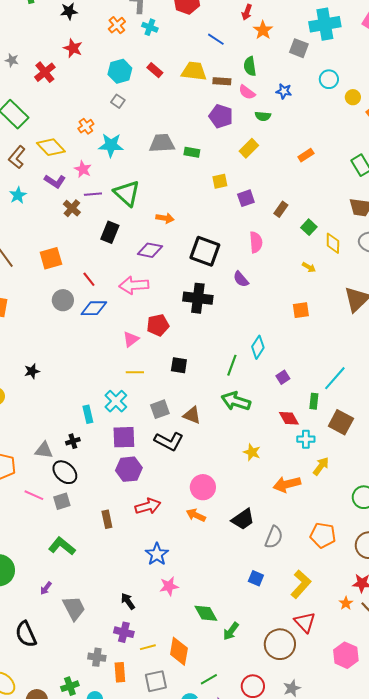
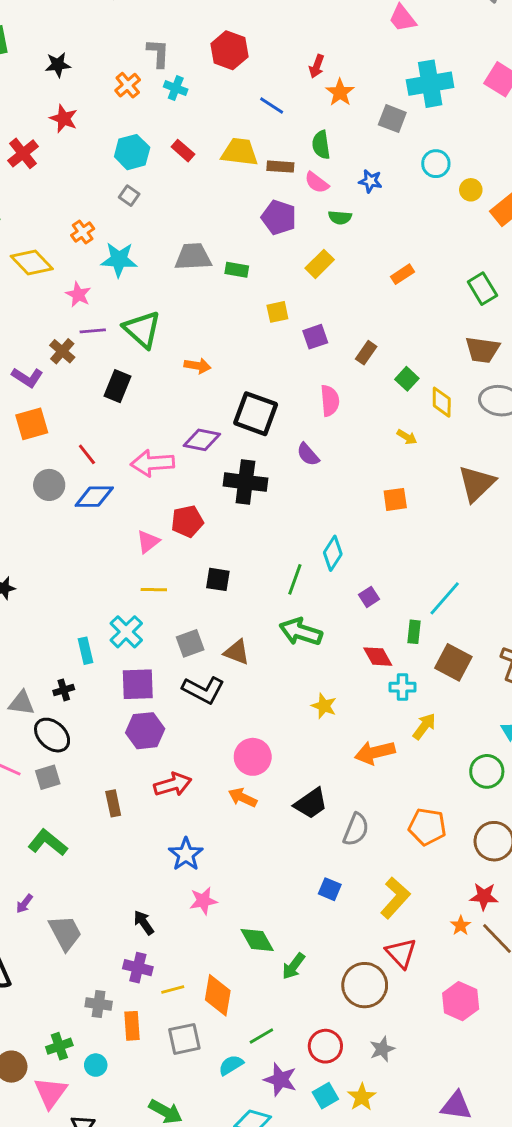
purple L-shape: (55, 181) -> (27, 377), moved
purple diamond: (150, 250) -> (202, 440), moved

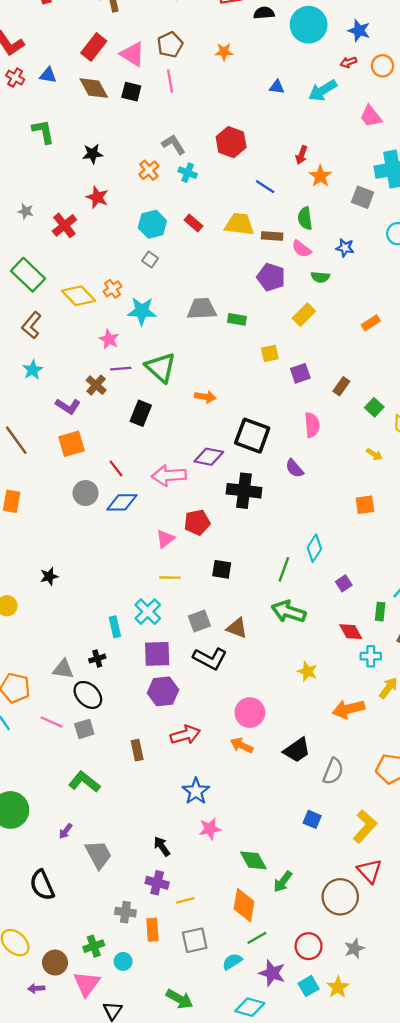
gray L-shape: (158, 53) -> (174, 144), turned -35
yellow diamond: (32, 263) -> (78, 296), moved
orange diamond: (218, 995) -> (244, 905), moved

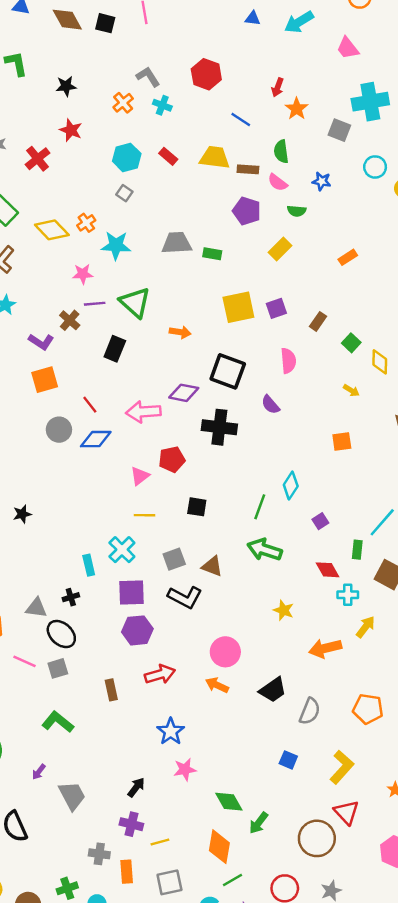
pink star: (109, 339) -> (83, 274), turned -30
yellow square: (270, 353) -> (238, 307), moved, size x1.8
black arrow: (162, 846) -> (136, 787), turned 72

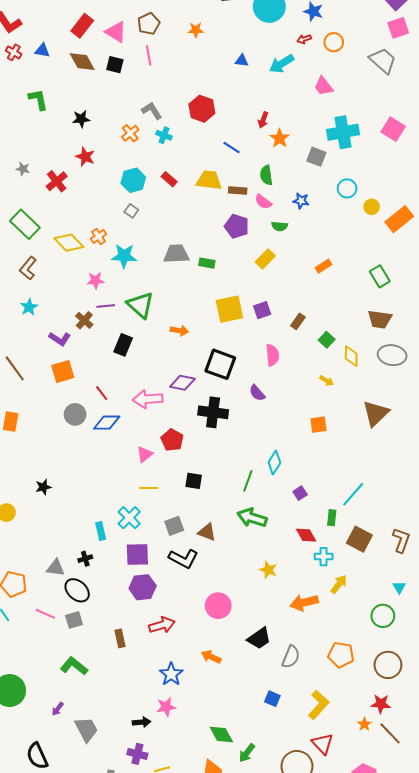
red pentagon: (172, 459) -> (172, 440), turned -30
orange arrow: (217, 685) -> (211, 657), moved
pink star: (185, 769) -> (166, 707), moved
black arrow: (136, 787) -> (142, 722), turned 48

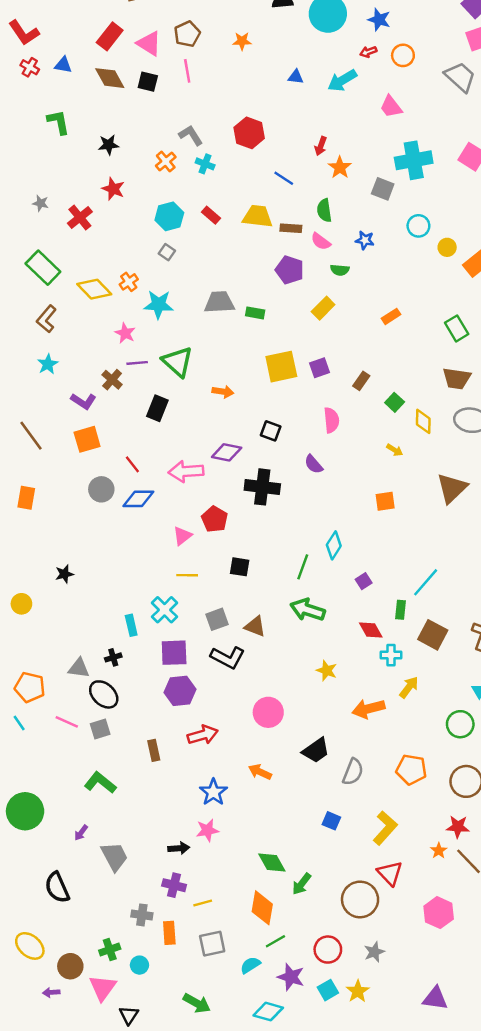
pink star: (96, 280) -> (125, 333), turned 30
black square: (220, 364) -> (271, 431), size x0.6

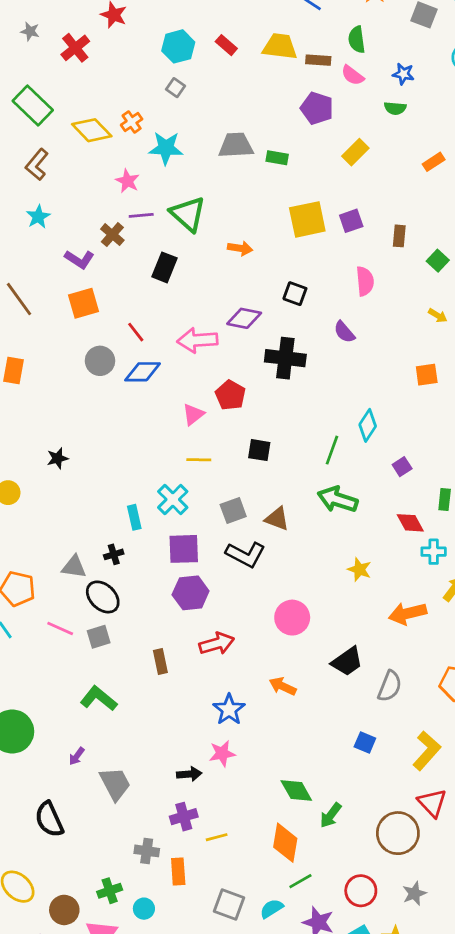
green semicircle: (340, 270) -> (395, 108), moved
brown rectangle: (361, 381) -> (399, 236), turned -30
purple cross: (174, 885) -> (184, 817), turned -30
gray square: (212, 944) -> (229, 904), moved, turned 32

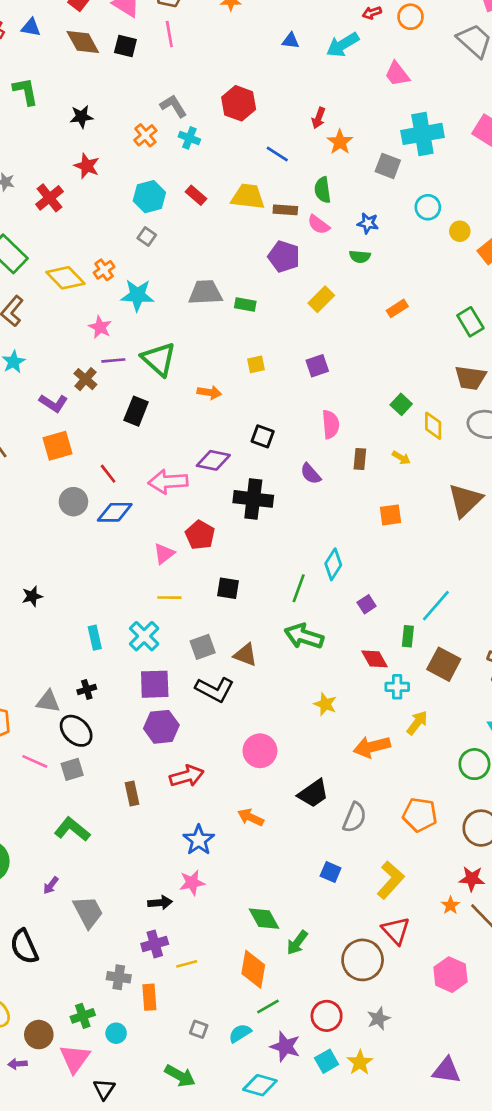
yellow square: (307, 219) -> (256, 364), moved, size x0.5
brown rectangle: (399, 236) -> (360, 459), moved
cyan rectangle: (134, 517) -> (95, 638), moved
gray square: (229, 904) -> (199, 1029), size x0.6

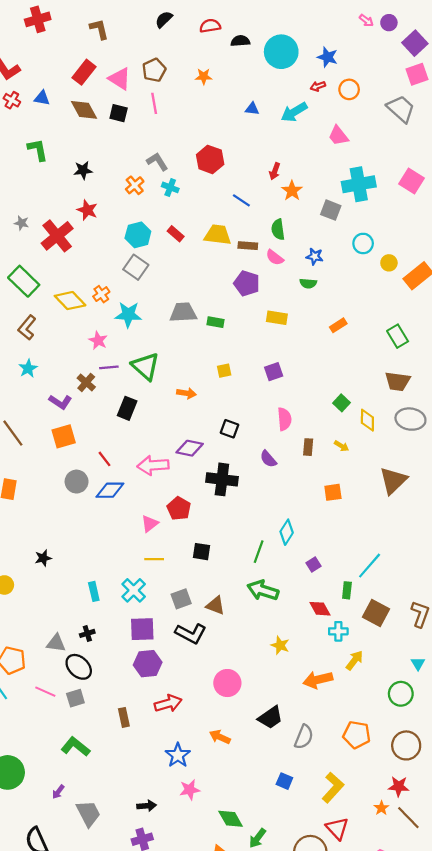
red cross: (49, 198) -> (57, 236), size x1.4
gray square: (147, 237) -> (136, 267), size x1.6
yellow rectangle: (321, 299) -> (277, 318), turned 54
pink star: (192, 883) -> (190, 790), moved

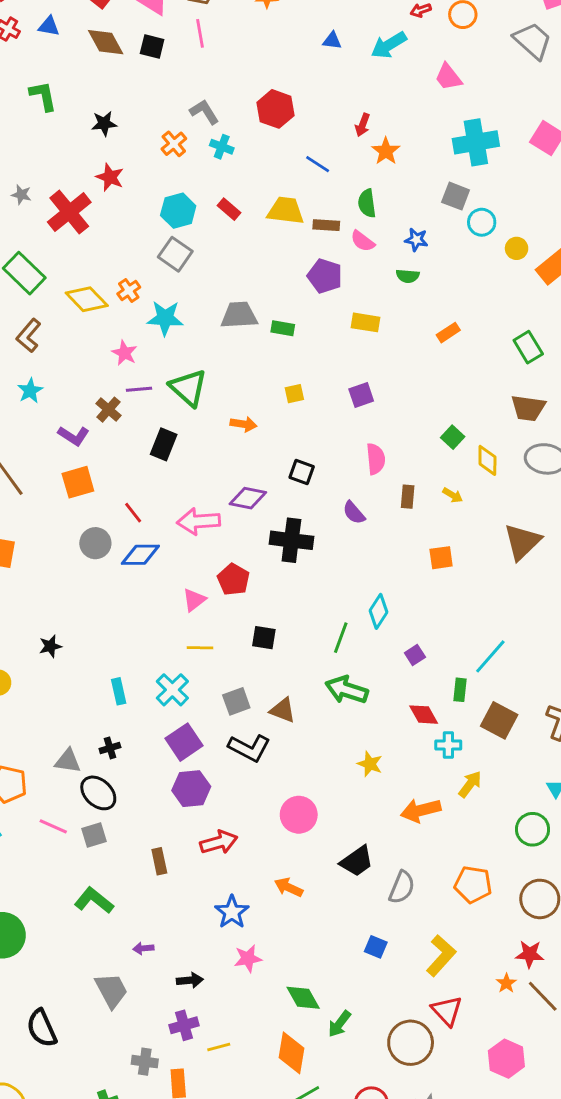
gray square: (331, 210) -> (456, 196), moved
purple square: (142, 629) -> (184, 742), turned -32
purple arrow: (58, 792) -> (143, 948), moved, turned 48

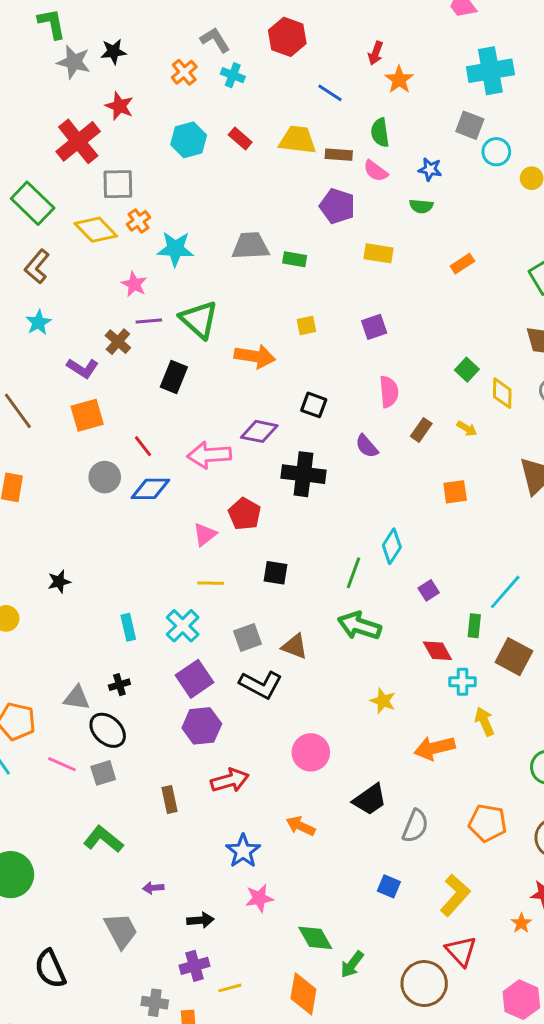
gray star: (21, 195) -> (74, 62), moved, size x1.6
gray square: (175, 254) -> (118, 184), moved, turned -36
orange arrow: (244, 424) -> (255, 356), size x1.5
brown rectangle: (408, 497) -> (421, 430), turned 30
yellow arrow: (470, 784) -> (485, 721), turned -60

